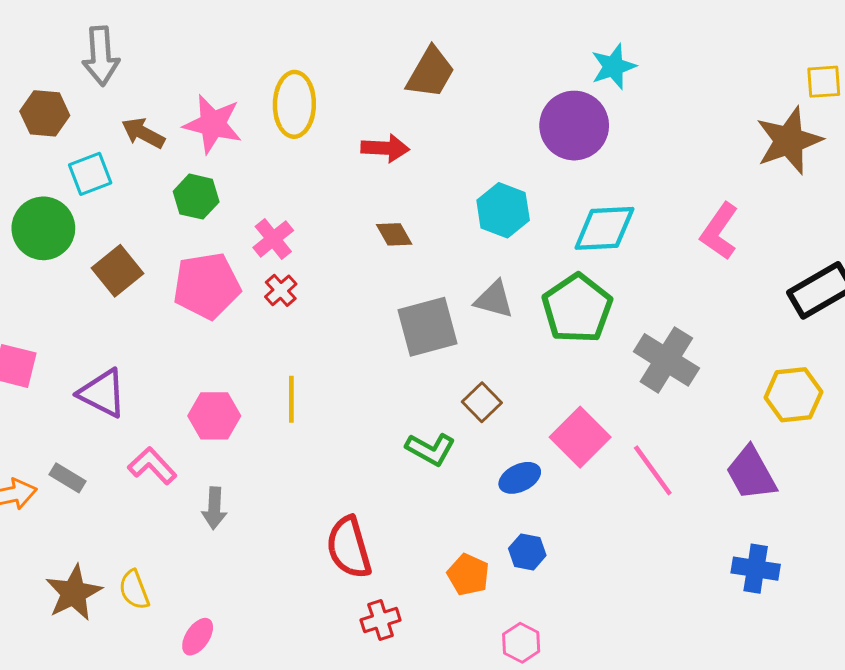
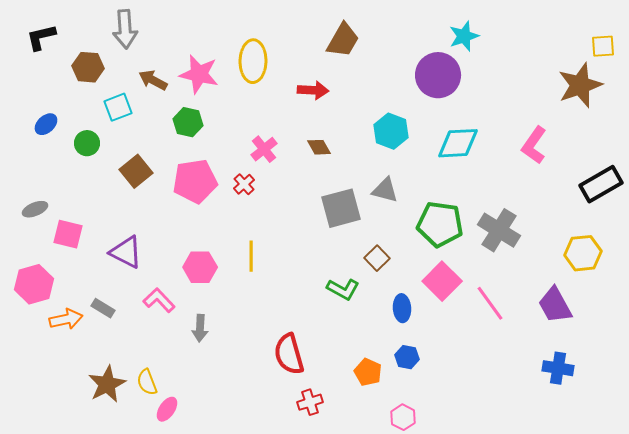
green circle: (43, 228) -> (87, 143), size x0.6
pink cross: (273, 239) -> (264, 149), moved
green pentagon: (577, 309) -> (440, 224), moved, turned -30
blue ellipse: (520, 478) -> (402, 308), turned -68
pink ellipse: (198, 637) -> (167, 409), moved

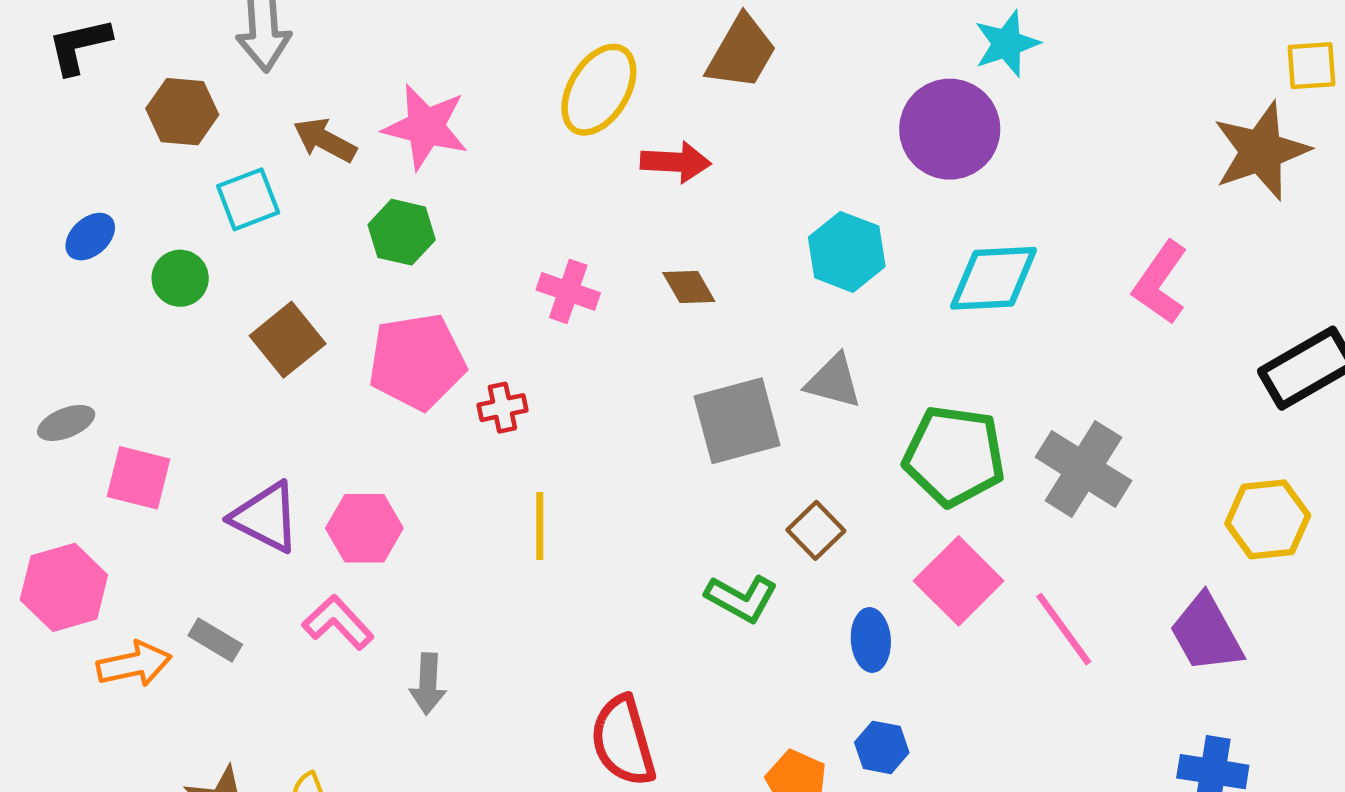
yellow ellipse: (253, 61) -> (599, 90), moved, turned 30
pink cross: (264, 149) -> (568, 291), turned -32
red cross: (244, 184) -> (502, 408), moved, turned 30
pink hexagon: (200, 267) -> (364, 528), moved

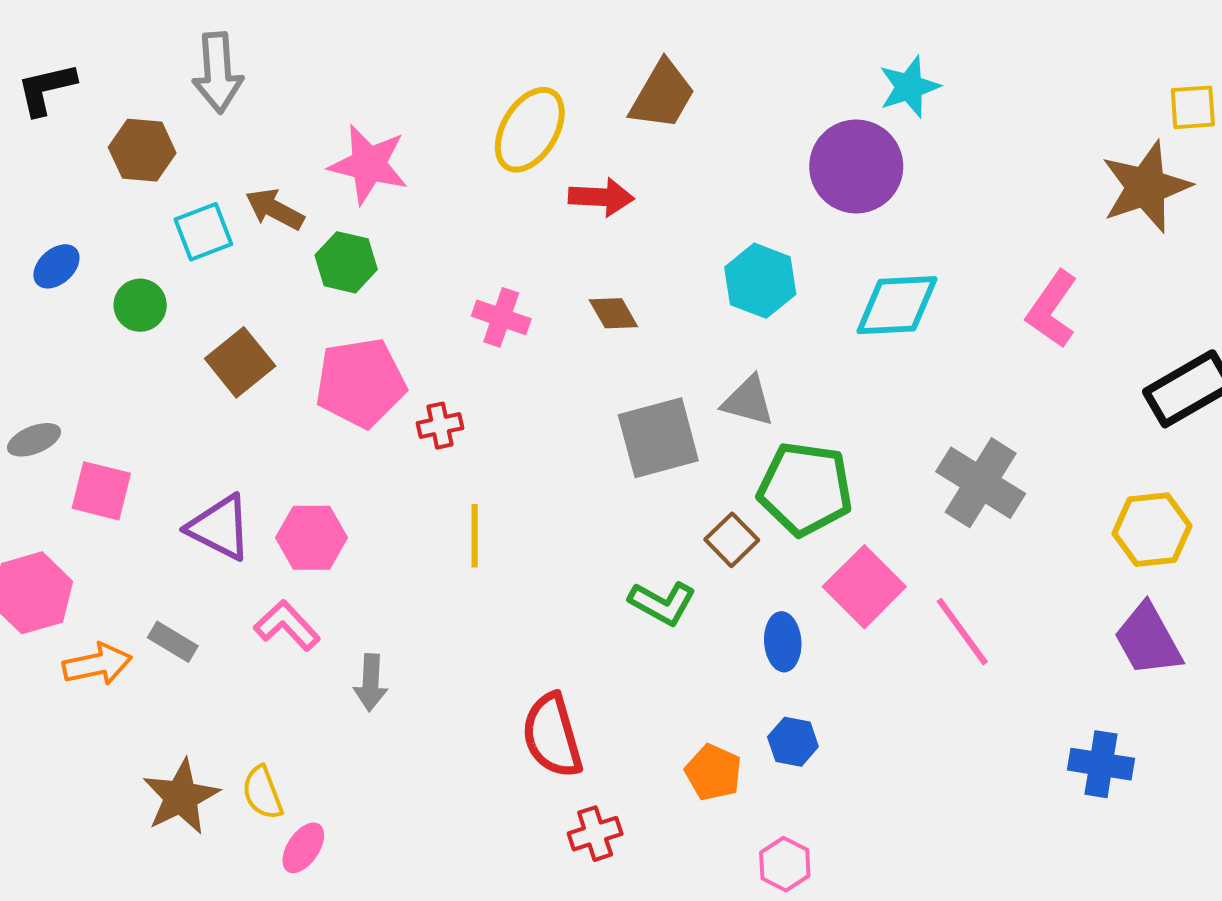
brown arrow: (325, 140) -> (275, 209), moved
green pentagon: (954, 456) -> (805, 489), moved
purple trapezoid: (1206, 633) -> (1148, 640), moved

